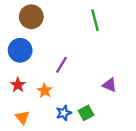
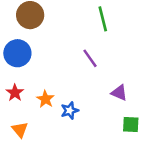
purple line: (61, 65) -> (90, 58), moved, turned -66
blue star: (64, 113) -> (70, 111), moved
green square: (86, 113) -> (131, 125), moved, turned 32

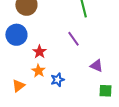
red star: (15, 93) -> (39, 52), moved
orange triangle: (20, 130) -> (18, 86), moved, turned 32

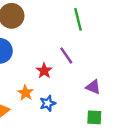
red star: (39, 52) -> (44, 71), moved
green square: (105, 91) -> (94, 117), moved

